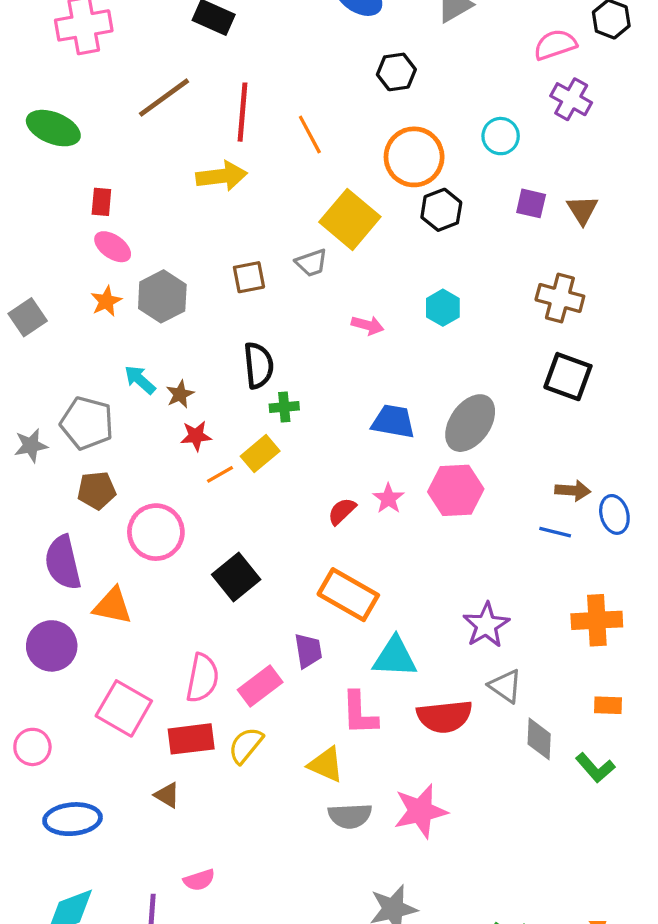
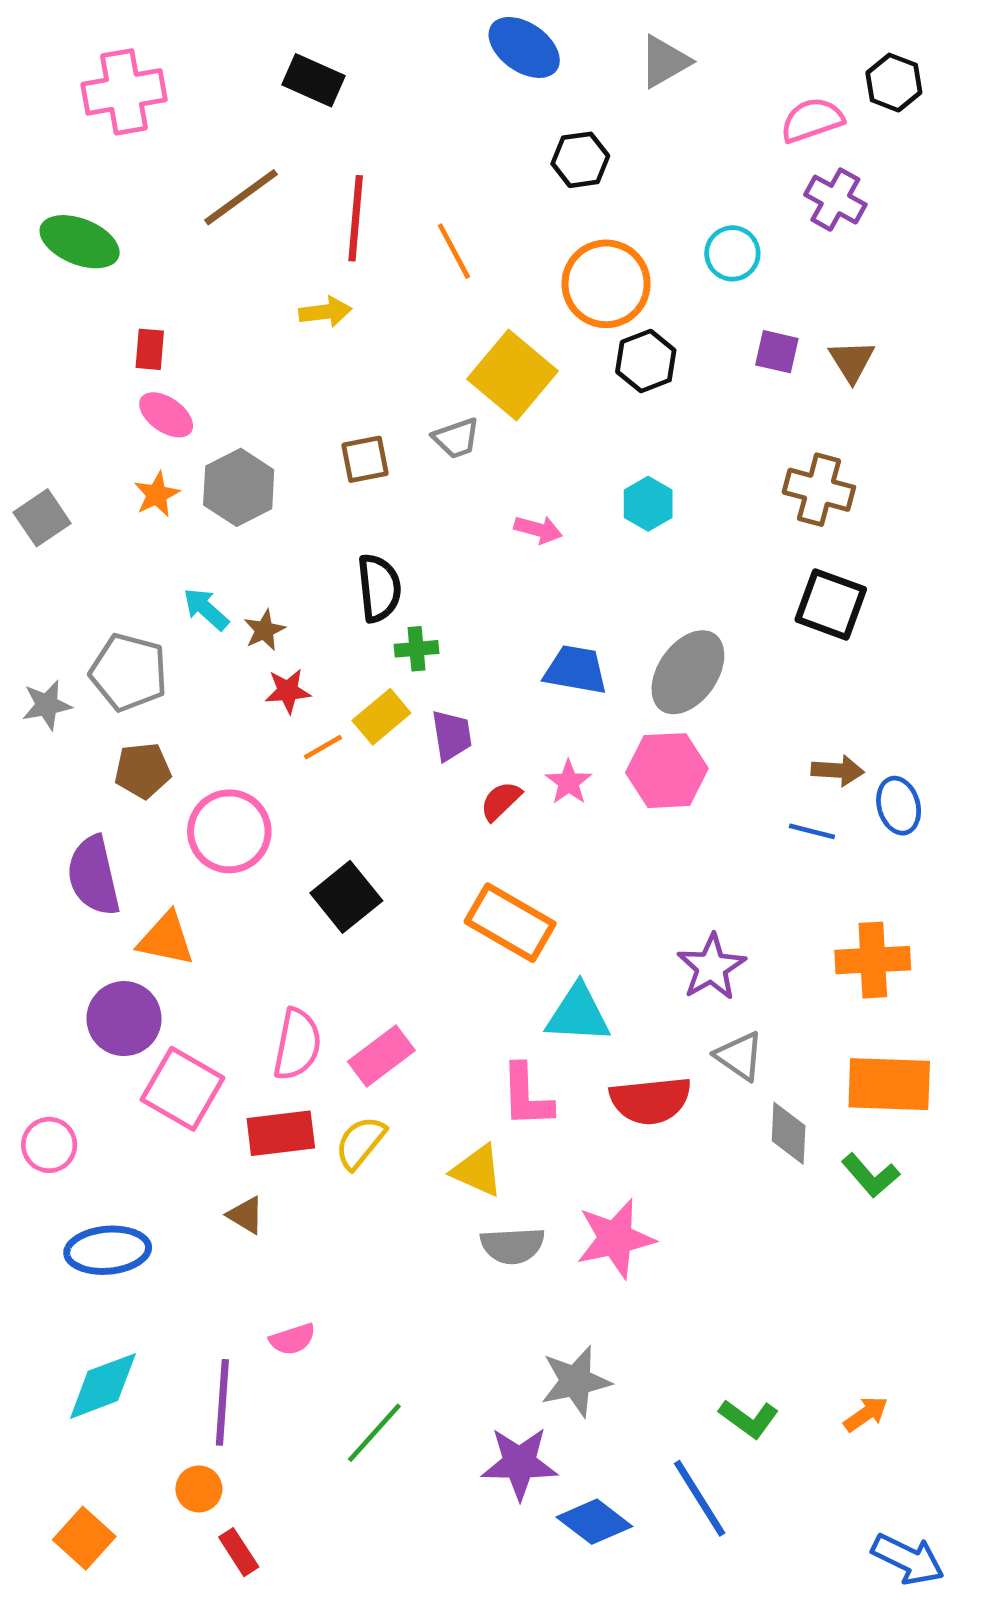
yellow arrow: (222, 176) -> (325, 312), size x0.7
purple circle: (52, 646) -> (124, 1019), moved
purple trapezoid: (308, 651) -> (452, 735), moved
orange rectangle: (608, 705) -> (889, 1084), size x2.0

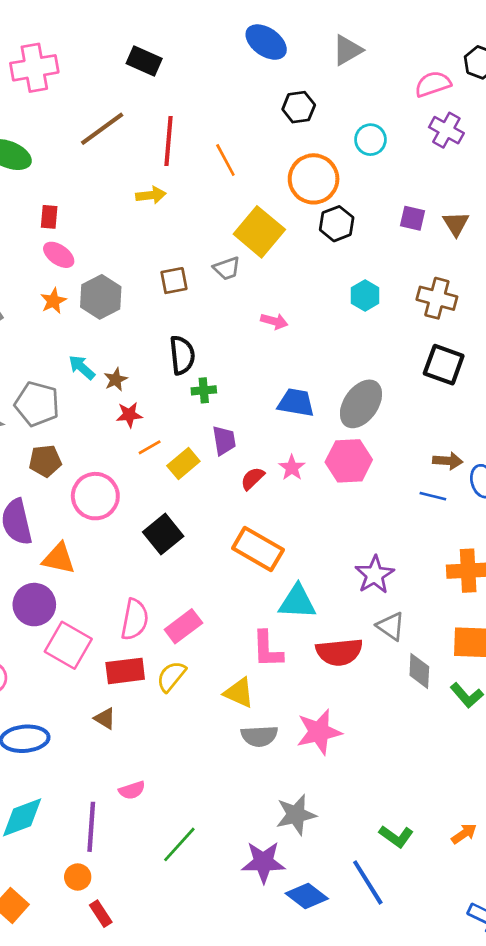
cyan circle: (732, 253) -> (370, 140), moved
cyan hexagon: (648, 504) -> (365, 295), moved
yellow rectangle: (381, 717) -> (183, 464), moved

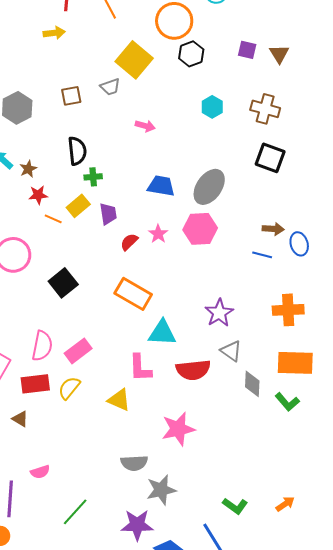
orange line: (150, 447) -> (53, 219), turned 54
yellow rectangle: (183, 464) -> (78, 206), moved
gray semicircle: (259, 736) -> (134, 463), moved

